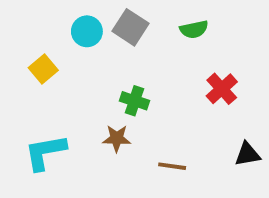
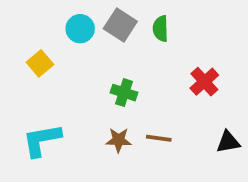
green semicircle: (194, 29) -> (161, 29), moved, turned 100
brown star: (117, 138) -> (119, 140), moved
brown line: (172, 166) -> (159, 138), moved

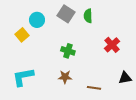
cyan circle: (80, 29) -> (37, 20), moved
brown line: (159, 138) -> (94, 88), moved

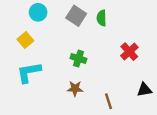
cyan circle: (37, 20) -> (38, 12), moved
cyan L-shape: (23, 77) -> (29, 72), moved
brown line: (94, 88) -> (109, 101), turned 64

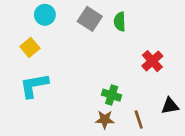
green cross: (78, 59) -> (112, 95), moved
brown star: (75, 89) -> (105, 120), moved
brown line: (109, 101) -> (139, 120), moved

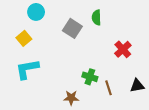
gray square: (90, 19) -> (72, 28), moved
brown star: (105, 120) -> (71, 98), moved
brown line: (139, 120) -> (109, 88), moved

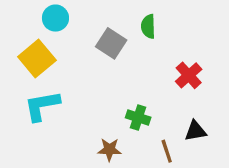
yellow square: (24, 38) -> (37, 58), size x1.5
black triangle: (137, 86) -> (195, 131), moved
brown line: (109, 88) -> (167, 151), moved

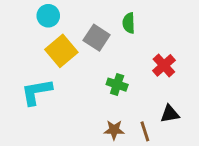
yellow square: (37, 58) -> (61, 51), moved
green cross: (138, 118) -> (117, 85), moved
brown star: (109, 150) -> (114, 130), moved

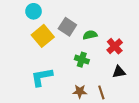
green semicircle: (129, 23) -> (90, 35), moved, turned 80
cyan L-shape: (37, 92) -> (42, 77), moved
black triangle: (170, 114) -> (119, 72), moved

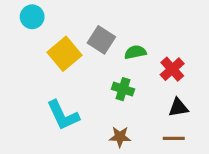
cyan circle: (34, 11) -> (32, 17), moved
cyan L-shape: (42, 77) -> (63, 115), turned -105
brown line: (101, 92) -> (174, 138), moved, turned -72

